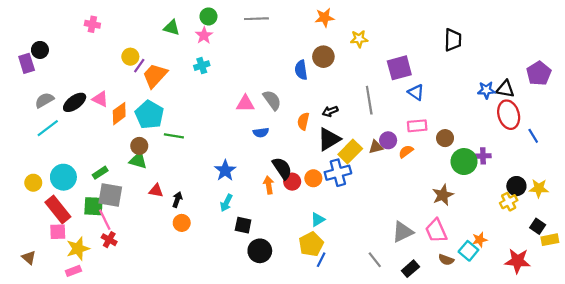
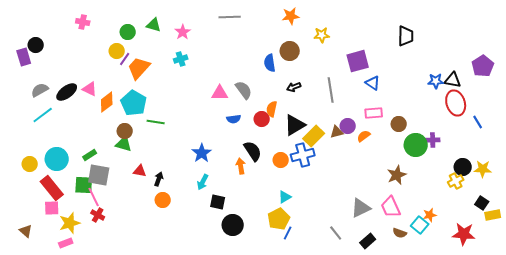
green circle: (208, 16) -> (128, 32), moved
black arrow: (330, 111) -> (294, 87), moved
red circle: (292, 182) -> (262, 119), moved

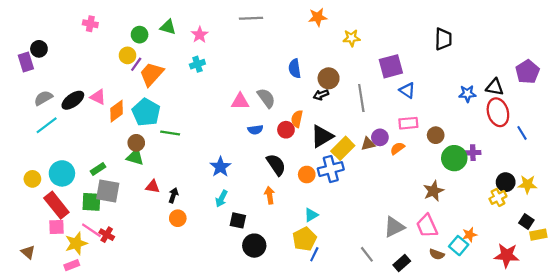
brown circle: (290, 51) -> (329, 78), moved
blue star: (436, 81) -> (467, 94), moved
orange arrow: (241, 166) -> (270, 195), moved
pink line: (94, 197) -> (91, 230), moved, turned -30

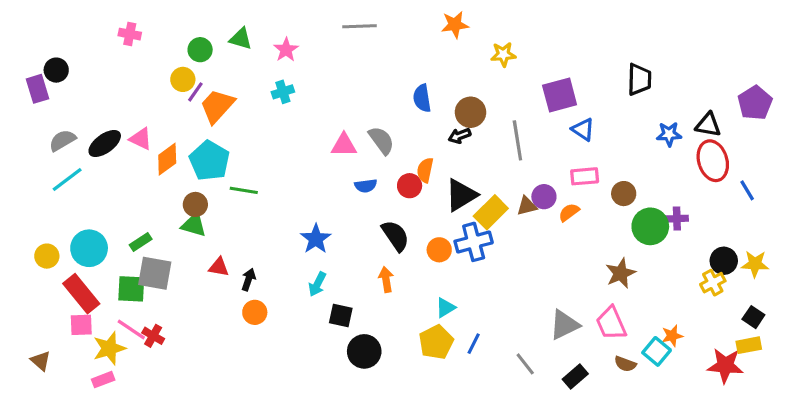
black trapezoid: (443, 39) -> (639, 79), moved
yellow rectangle: (538, 235) -> (749, 345), moved
blue line: (314, 254) -> (474, 344), moved

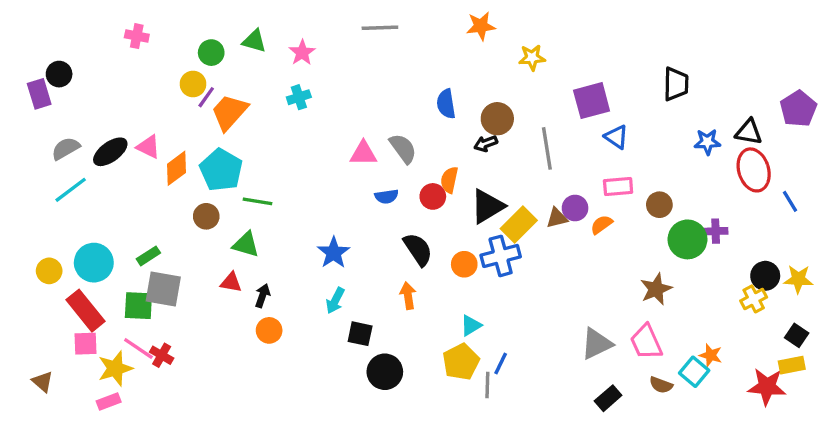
green triangle: (194, 225) -> (246, 244), moved
orange star: (672, 336) -> (711, 355), turned 30
gray line: (525, 364) -> (487, 385), moved, turned 40

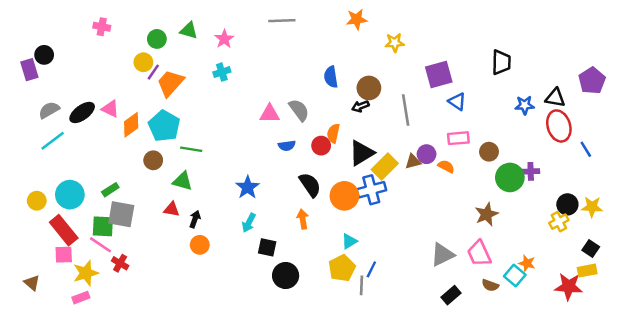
orange semicircle: (601, 225) -> (446, 166), turned 63
orange circle: (464, 264) -> (344, 196), size x1.5
pink line: (138, 349) -> (100, 245), moved

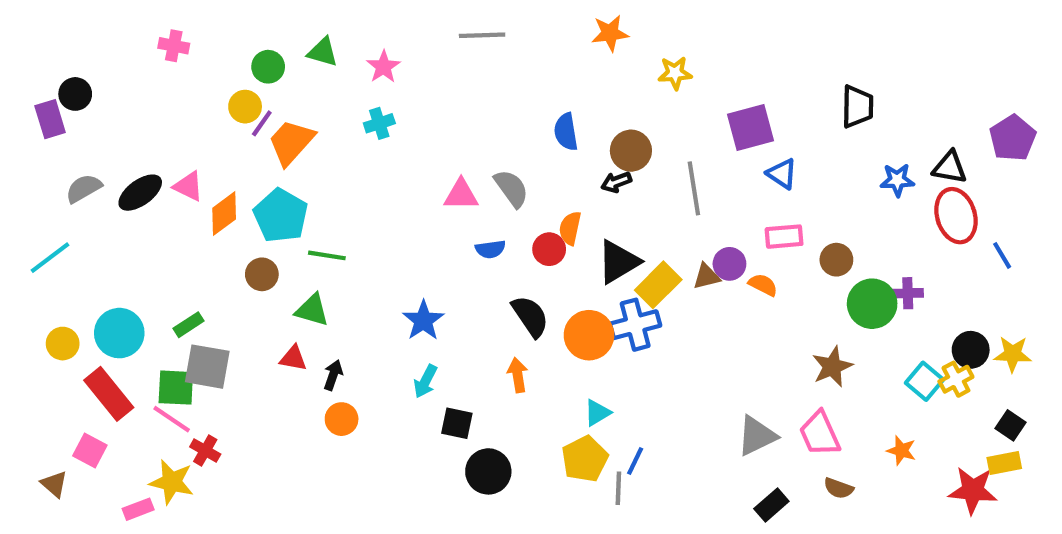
cyan line: (53, 141) -> (50, 258), moved
pink square: (64, 255) -> (90, 450), moved, turned 30
yellow star: (86, 273) -> (172, 482), moved, turned 30
cyan square: (515, 275) -> (925, 381), moved

